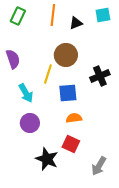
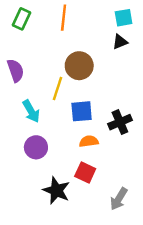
black triangle: (76, 23) -> (120, 42), moved
black cross: (100, 76) -> (120, 122), moved

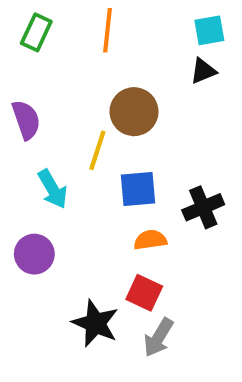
purple circle: (36, 147) -> (34, 254), moved
gray arrow: (119, 199) -> (158, 337), moved

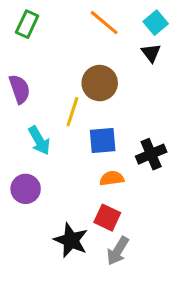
orange line: (108, 30) -> (104, 23), moved, turned -56
cyan square: (209, 30) -> (156, 23), turned -30
black triangle: (203, 71) -> (151, 53), turned -45

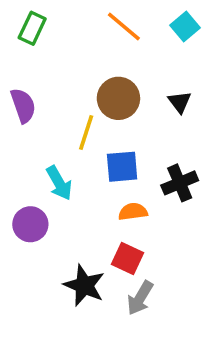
black triangle: (151, 53) -> (180, 102), moved
cyan arrow: (39, 140) -> (59, 183), moved

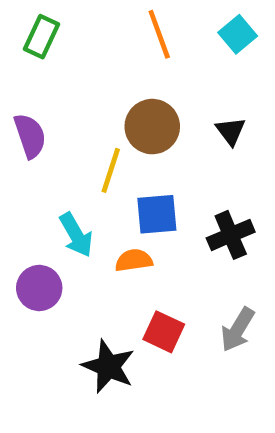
orange line: (124, 26) -> (159, 34), turned 30
orange semicircle: (133, 212) -> (134, 260), moved
gray arrow: (140, 298) -> (238, 330), moved

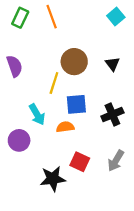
orange line: (159, 34) -> (52, 17), moved
black star: (108, 366) -> (53, 179), turned -30

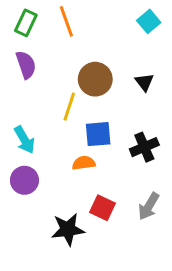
purple semicircle: (15, 66) -> (26, 65), moved
cyan arrow: (37, 115) -> (24, 140), moved

